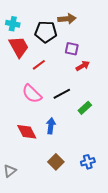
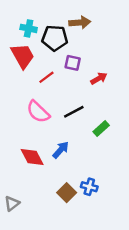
cyan cross: (13, 24) -> (29, 28), moved
purple square: (72, 49) -> (73, 63), moved
blue arrow: (51, 126) -> (61, 150), turned 35
blue cross: (88, 162) -> (89, 187), moved, turned 32

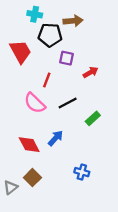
cyan cross: (29, 28) -> (35, 14), moved
red line: (46, 77) -> (47, 80), moved, turned -32
brown square: (67, 193) -> (32, 178), moved

